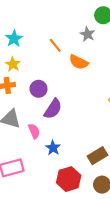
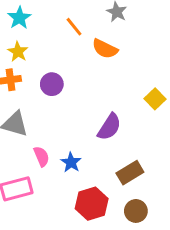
purple semicircle: (53, 109) -> (109, 127), moved
pink semicircle: (34, 131) -> (41, 156), moved

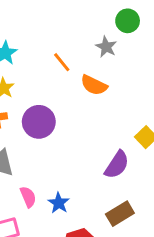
purple circle: (52, 84) -> (39, 122), size x1.4
purple semicircle: (109, 127) -> (117, 165), moved

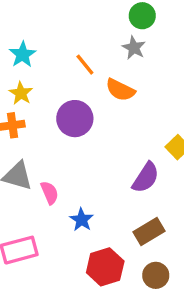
green circle: (128, 21) -> (142, 16), moved
purple circle: (39, 122) -> (75, 119), moved
pink semicircle: (28, 197) -> (50, 193), moved

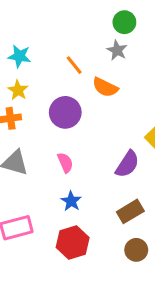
cyan star: (23, 54) -> (19, 56), turned -30
pink semicircle: (50, 193) -> (65, 163), moved
red hexagon: (105, 267) -> (73, 243), moved

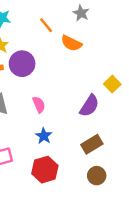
purple circle: (65, 112) -> (22, 64), moved

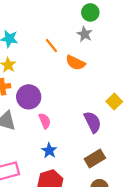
purple circle: (22, 64) -> (29, 97), moved
purple semicircle: (89, 106) -> (93, 122), turned -60

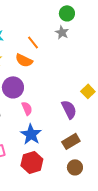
orange semicircle: (75, 63) -> (24, 60), moved
blue star: (49, 151) -> (31, 134), size x1.5

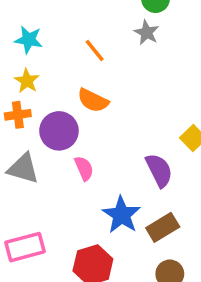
orange semicircle: (24, 60) -> (93, 100), moved
blue star: (31, 134) -> (122, 215), moved

